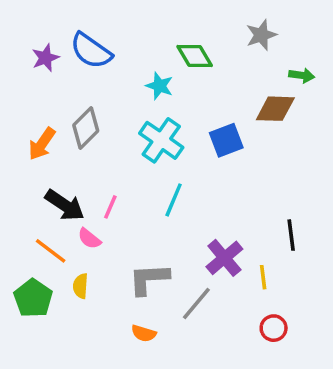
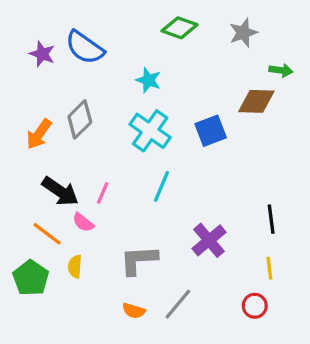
green diamond: (195, 56) -> (180, 28), moved, turned -40
purple star: (45, 58) -> (42, 54), turned -30
yellow line: (263, 277) -> (269, 268), moved
gray line: (196, 304) -> (178, 304), moved

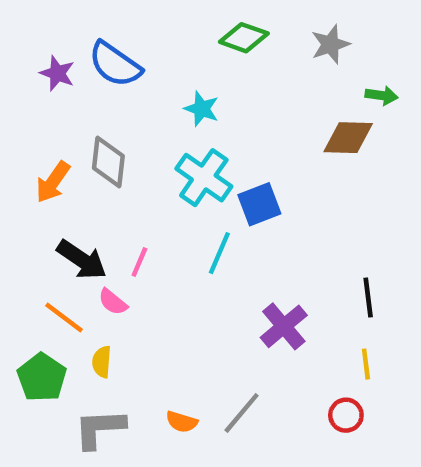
gray diamond: (80, 119) -> (108, 162), turned -39
blue square: (211, 131) -> (259, 204), moved
gray L-shape: (139, 260) -> (99, 428), moved

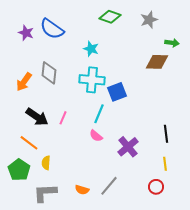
cyan cross: (204, 178) -> (92, 80), turned -30
pink semicircle: (113, 302) -> (96, 136), moved

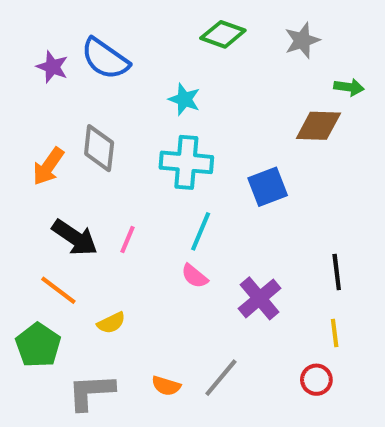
blue square: (117, 92) -> (268, 187), moved
yellow semicircle: (46, 163) -> (111, 323), moved, turned -120

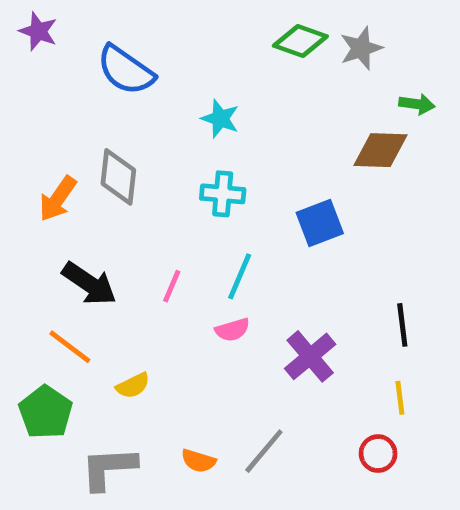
green diamond: (223, 34) -> (300, 41), moved
purple star: (52, 67) -> (38, 31), moved
cyan cross: (186, 162) -> (223, 194), size x0.7
pink line: (127, 240) -> (172, 286), moved
pink semicircle: (195, 276) -> (232, 330), turned -56

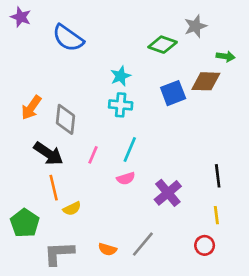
green diamond: (300, 41) -> (163, 45), moved
cyan star: (220, 119) -> (121, 76), moved, turned 30
gray diamond: (118, 177) -> (65, 119), moved
blue square: (320, 223) -> (173, 93), moved
orange line: (70, 347) -> (54, 188), moved, turned 40

